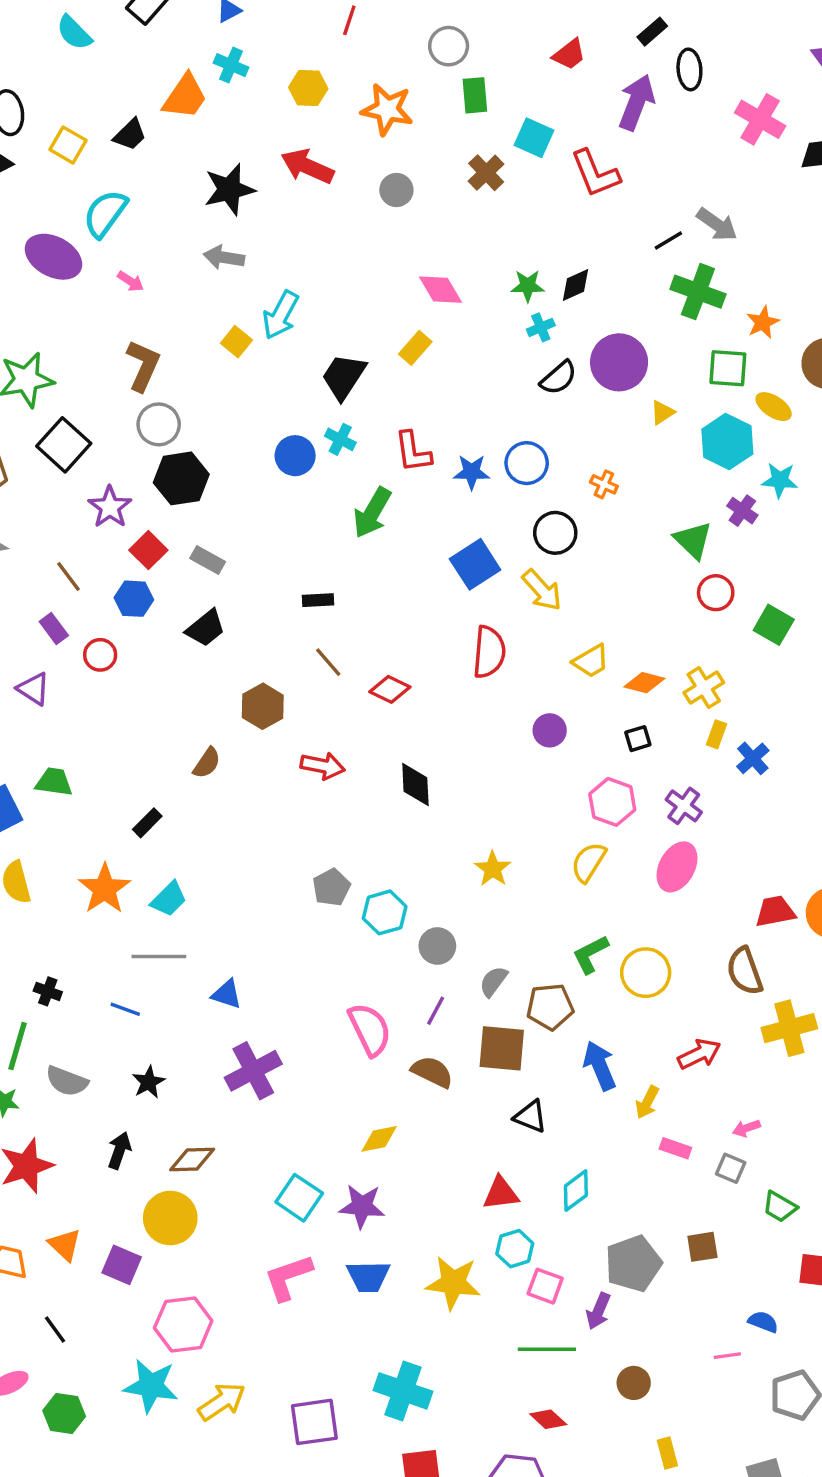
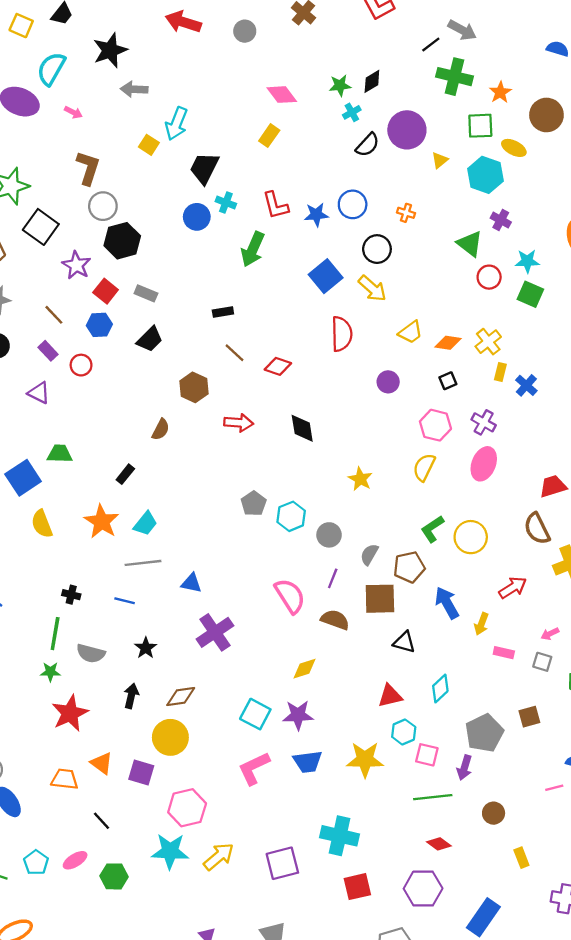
black star: (229, 189) -> (110, 50), moved
black trapezoid: (344, 376) -> (204, 168), moved
cyan star: (780, 480) -> (527, 261), moved

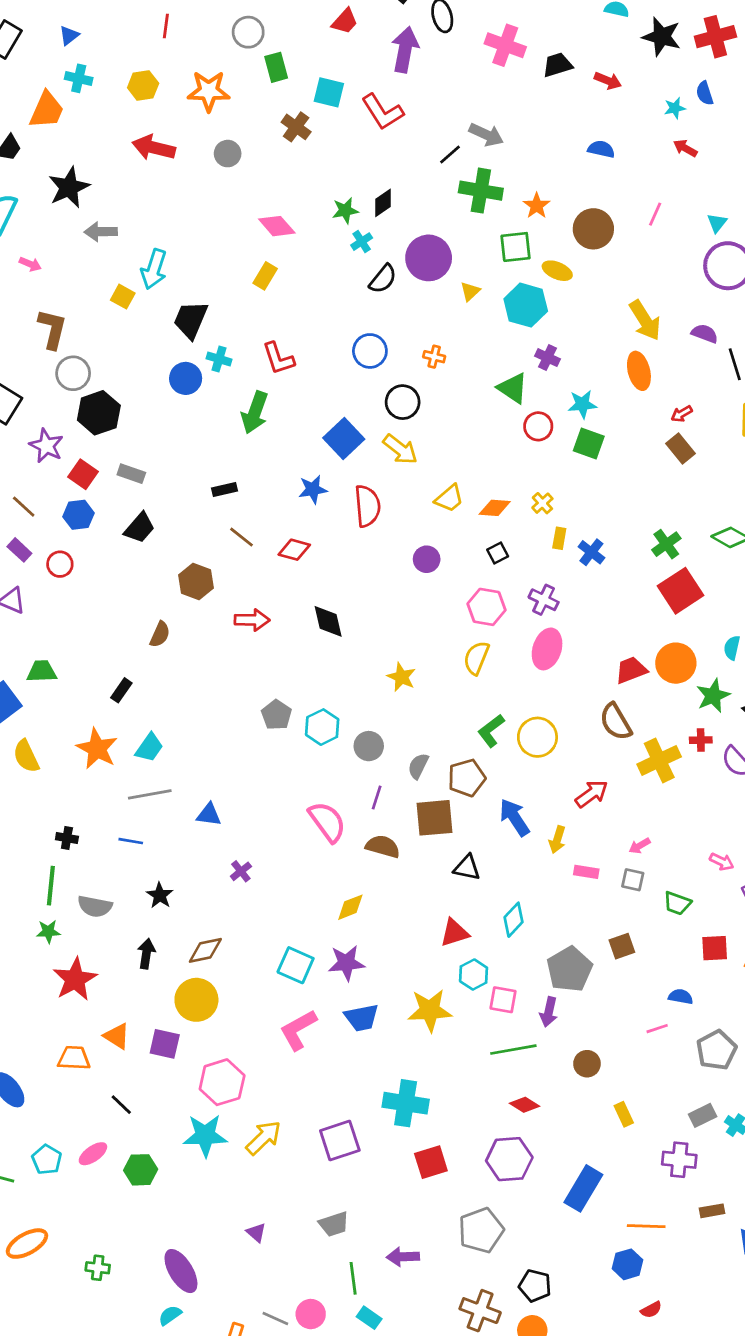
blue star: (316, 215) -> (313, 489), moved
yellow cross: (488, 342) -> (542, 503), size x0.7
purple cross: (215, 632) -> (241, 871), size x0.5

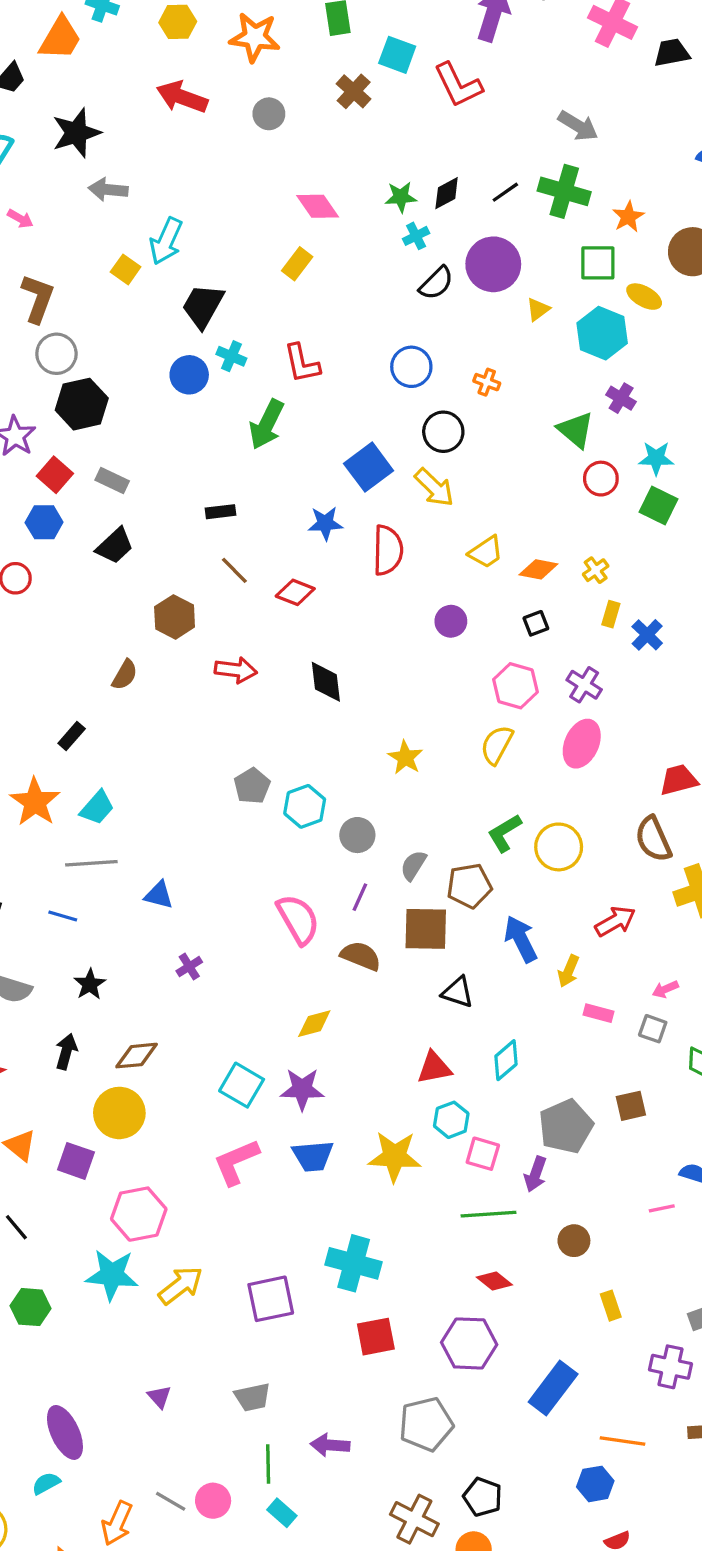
black line: (450, 154) -> (505, 192), moved

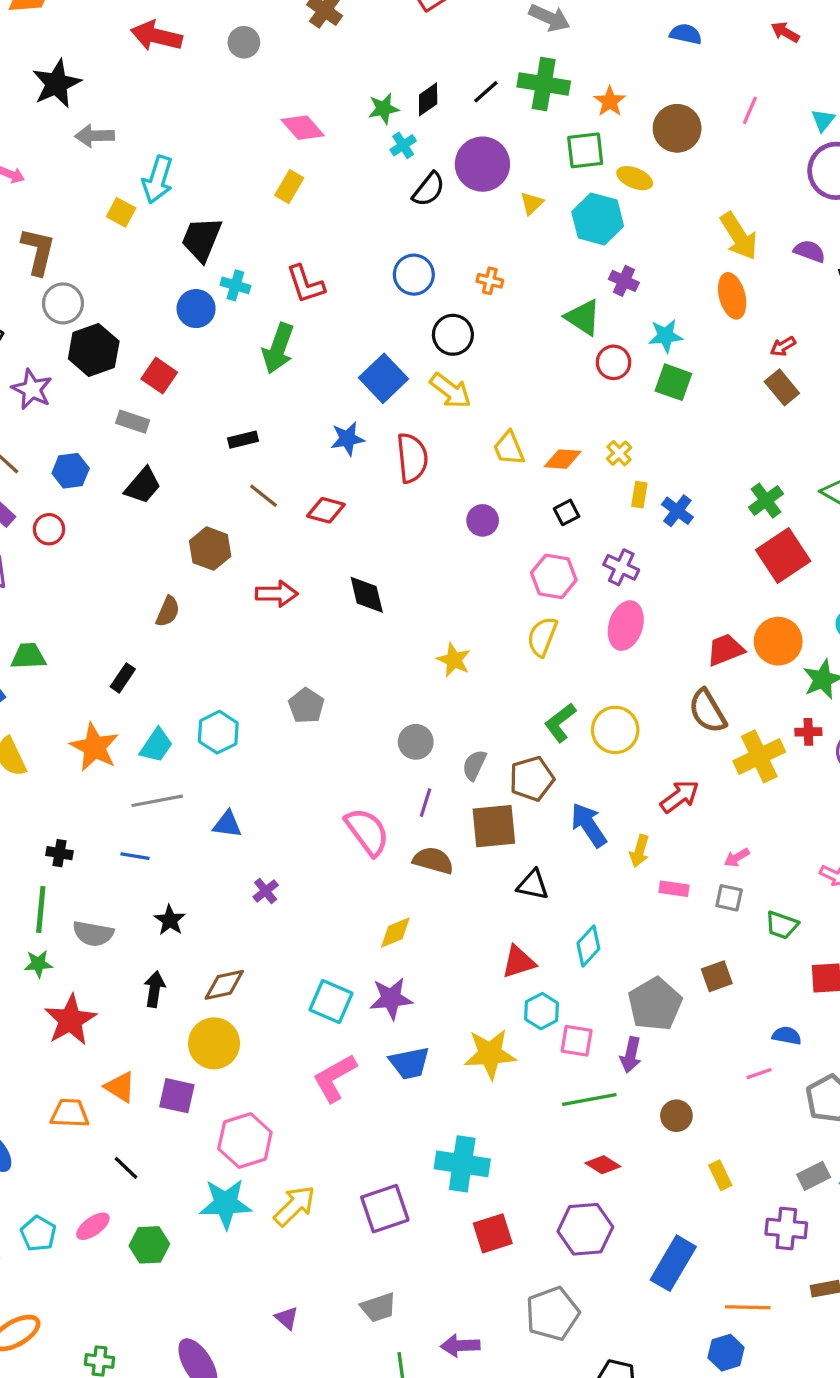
red square: (55, 475) -> (159, 376), moved
yellow trapezoid: (486, 552) -> (509, 448), turned 108
cyan hexagon: (305, 806) -> (218, 732), moved

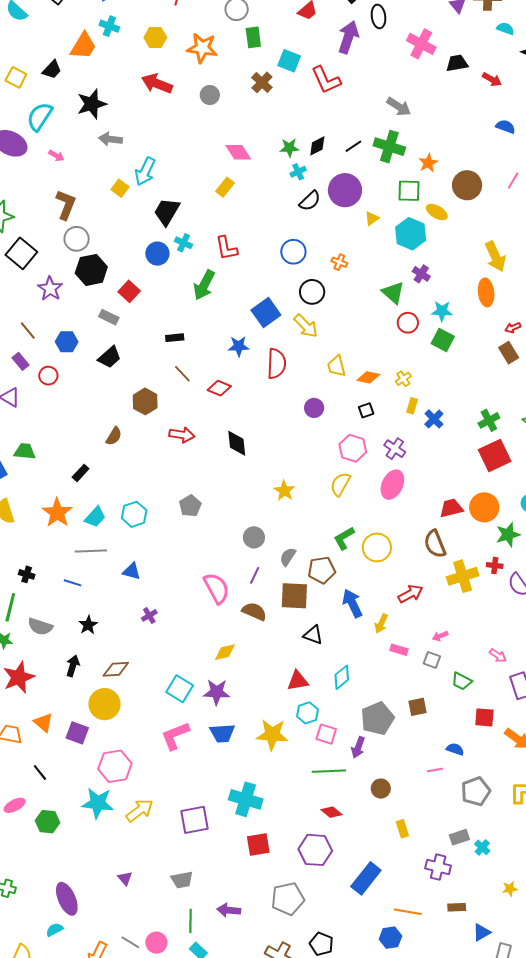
blue semicircle: (686, 34) -> (506, 127), moved

